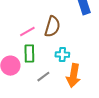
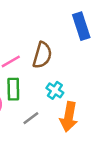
cyan cross: (62, 55) -> (55, 90), turned 32

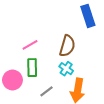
brown semicircle: (42, 55) -> (67, 46), moved

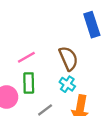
brown semicircle: (67, 46) -> (68, 58), turned -40

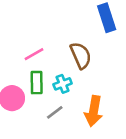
cyan cross: (67, 84) -> (63, 84), moved, turned 35

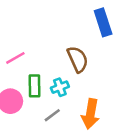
pink line: (34, 54) -> (15, 58), moved

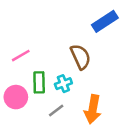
blue rectangle: (103, 22) -> (105, 21), turned 75

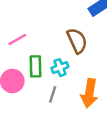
gray line: (56, 110) -> (53, 94), turned -35

